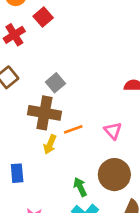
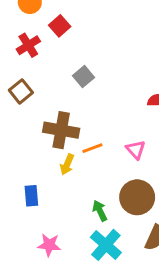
gray square: (55, 83) -> (83, 77), moved

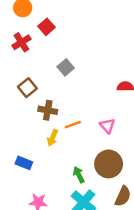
brown square: (21, 91) -> (27, 88), moved
brown cross: (61, 130) -> (48, 110), size x0.7
blue rectangle: (31, 196) -> (24, 163), turned -63

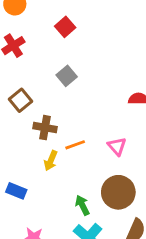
red square: (47, 27) -> (65, 27), moved

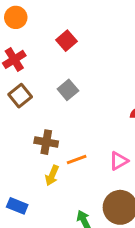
brown square: (21, 100) -> (20, 96), moved
pink triangle: (117, 146) -> (119, 161), turned 42

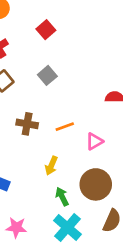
orange line: (77, 159) -> (65, 127), moved
yellow arrow: (52, 175) -> (51, 166), moved

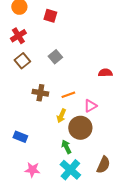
red square: (46, 30) -> (50, 16), moved, turned -32
yellow arrow: (51, 166) -> (61, 116), moved
brown circle: (96, 184) -> (80, 128), moved

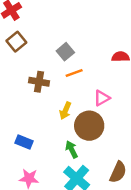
gray square: (55, 57) -> (65, 52), moved
orange line: (68, 95) -> (74, 73), moved
blue rectangle: (20, 137) -> (24, 142), moved

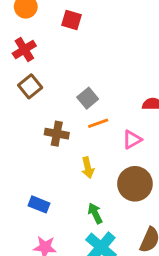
pink triangle: (102, 98) -> (132, 140), moved
yellow arrow: (65, 111) -> (88, 168), turned -36
brown circle: (89, 126) -> (135, 184), moved

